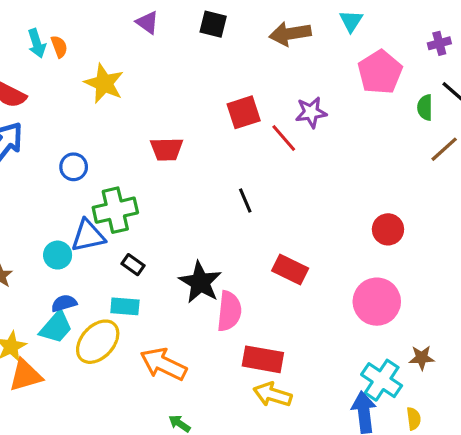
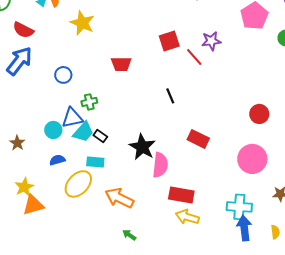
green cross: (115, 210) -> (89, 102), size x0.6
cyan trapezoid: (56, 327) -> (83, 132), moved
cyan cross: (382, 380) -> (239, 207), moved, turned -30

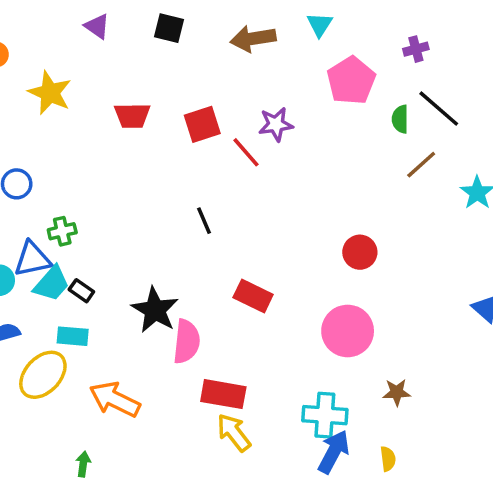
red trapezoid: (121, 64) -> (132, 116), moved
yellow arrow: (187, 217) -> (234, 433), turned 35
blue arrow: (244, 228) -> (334, 452), turned 35
green arrow: (129, 235) -> (83, 464), moved, turned 64

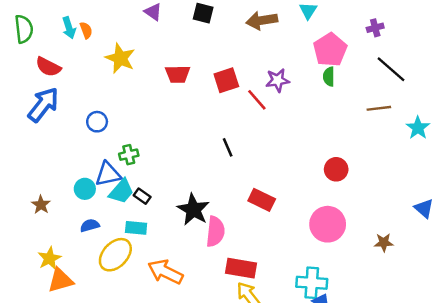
green semicircle: (400, 119) -> (329, 77), moved
brown line: (421, 165) -> (379, 108), turned 35
brown star: (397, 392) -> (384, 242), moved

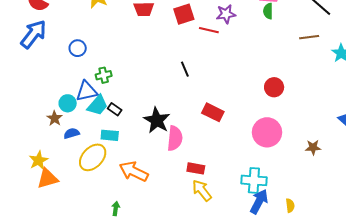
red line: (257, 100) -> (209, 30), turned -36
brown star: (41, 205) -> (55, 118), moved
red rectangle: (241, 268) -> (196, 168), size x0.7

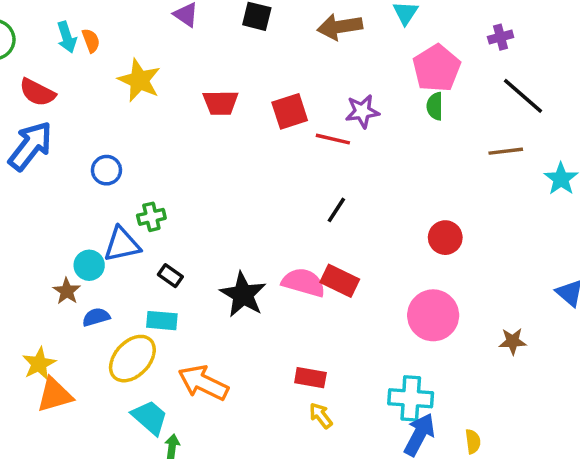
black line: (185, 69) -> (336, 210), moved, turned 56
cyan trapezoid: (98, 105) -> (150, 417), moved, turned -90
pink semicircle: (175, 138) -> (303, 283), moved, turned -80
yellow arrow: (202, 190) -> (321, 416), size x0.7

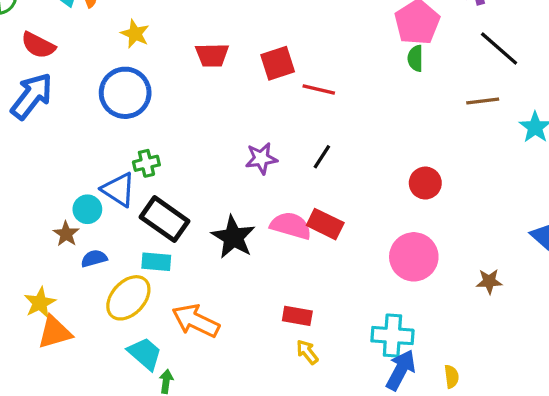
yellow star: (139, 80) -> (135, 34), size x0.7
purple star: (362, 111) -> (261, 158), moved
blue circle: (106, 170) -> (125, 93), moved, size x1.8
blue triangle: (122, 244) -> (119, 190), turned 45
black rectangle: (170, 276) -> (164, 219), size x2.0

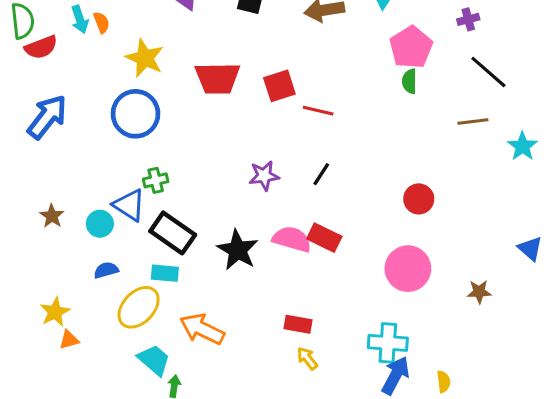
yellow star: (135, 34) -> (145, 58), size x1.4
red semicircle: (38, 45) -> (41, 47), moved, turned -48
red trapezoid: (212, 55) -> (218, 78), size x1.4
brown star: (66, 234) -> (52, 216), moved
orange triangle: (55, 332) -> (69, 340), size x0.6

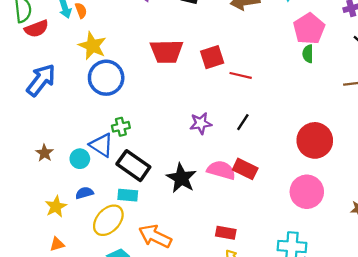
yellow star: (145, 58) -> (92, 46), moved
red circle: (419, 199) -> (315, 140), size x1.6
yellow star: (55, 312) -> (56, 207), moved

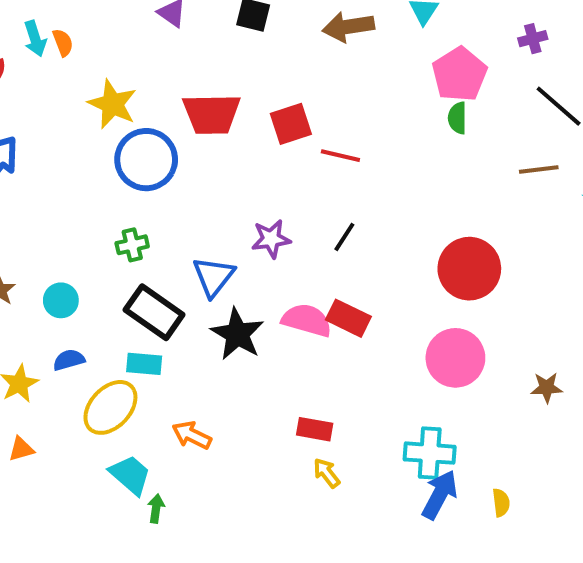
yellow star: (92, 46) -> (112, 104), moved
blue circle: (106, 78) -> (146, 160), moved
blue triangle: (101, 145) -> (214, 277), moved, turned 35
orange arrow: (155, 236) -> (192, 435), size x0.7

